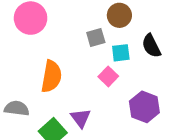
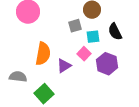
purple hexagon: (144, 107) -> (107, 64), moved
purple triangle: (81, 118) -> (64, 66), moved, turned 35

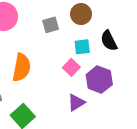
gray square: (75, 26) -> (51, 25), moved
purple triangle: (64, 66) -> (76, 103), moved

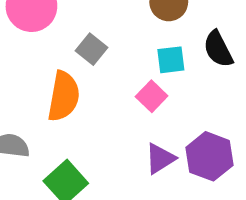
gray square: (51, 25) -> (92, 49), moved, turned -35
purple hexagon: (99, 80) -> (209, 156), moved

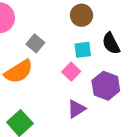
orange semicircle: (64, 96) -> (19, 72), turned 48
purple hexagon: (209, 156) -> (106, 86), moved

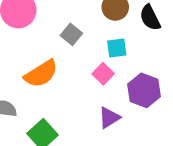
gray square: (35, 43) -> (71, 34), moved
black semicircle: (111, 43) -> (150, 18), moved

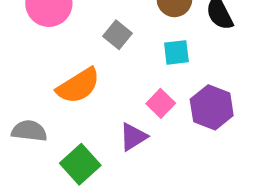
pink square: (103, 74) -> (161, 103), moved
purple triangle: (109, 118) -> (133, 137), moved

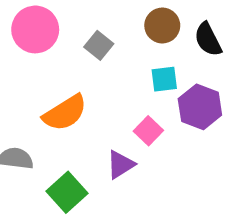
gray square: (118, 35) -> (99, 45), moved
purple hexagon: (212, 107) -> (200, 107), moved

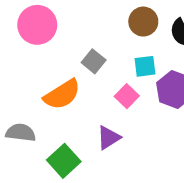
gray square: (99, 45) -> (94, 61), moved
pink square: (148, 131) -> (127, 96), moved

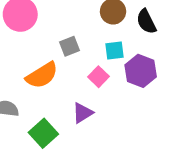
gray square: (94, 61) -> (70, 46), turned 30

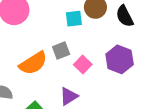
gray square: (70, 46) -> (61, 50), moved
cyan square: (114, 51) -> (74, 19), moved

